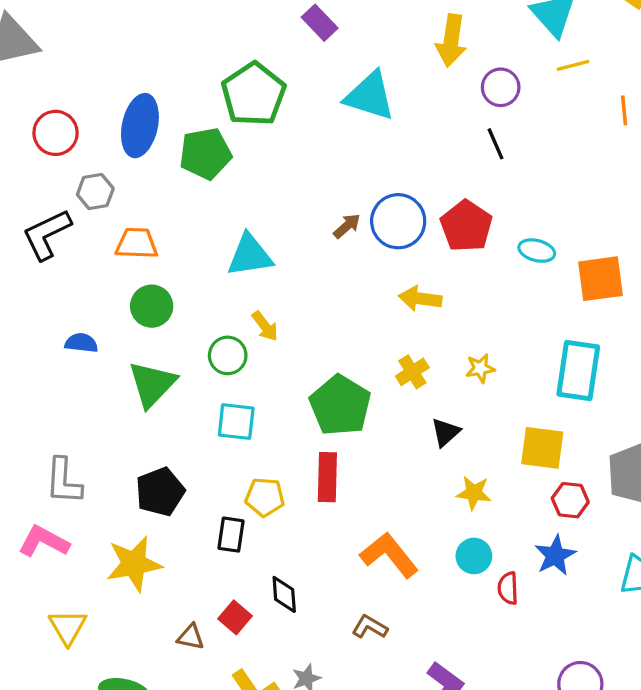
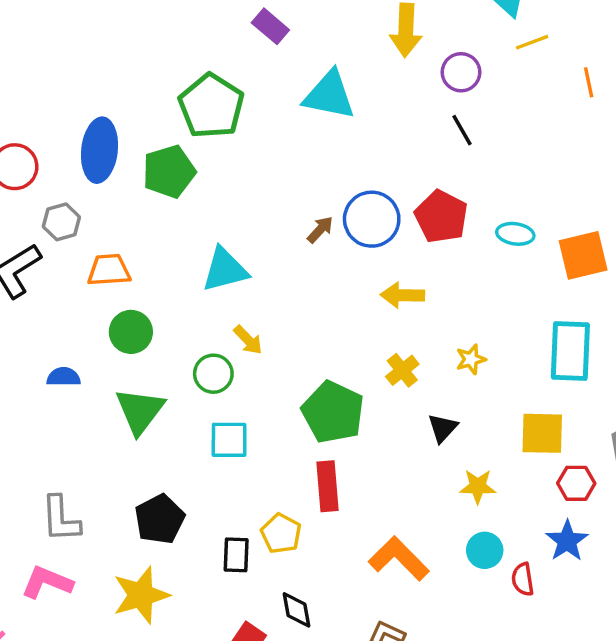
yellow pentagon: (265, 497) -> (281, 533), moved, turned 30

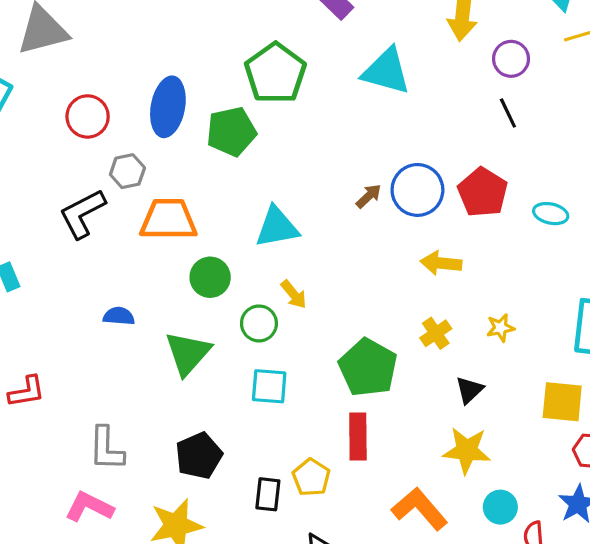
orange trapezoid: (109, 270) -> (168, 219), size x1.4
green circle: (131, 332) -> (210, 277), moved
yellow star: (478, 486) -> (467, 450), moved, size x1.4

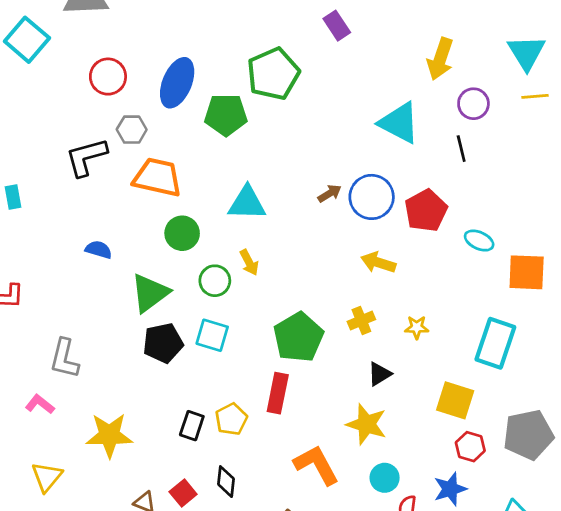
cyan triangle: (386, 71) -> (399, 123), moved
black pentagon: (199, 456) -> (163, 343), moved
pink L-shape: (89, 507) -> (40, 404), size x0.7

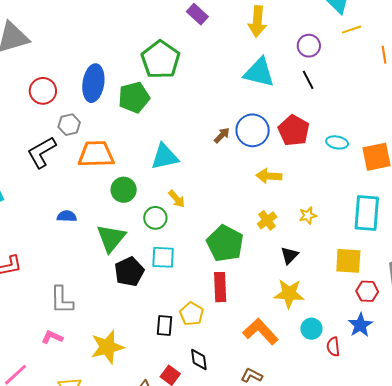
yellow arrow: (440, 59) -> (257, 21), moved

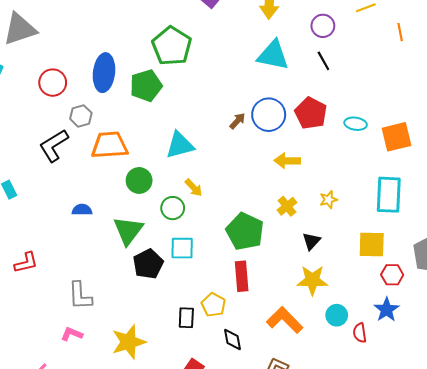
black diamond: (199, 359) -> (233, 339), moved

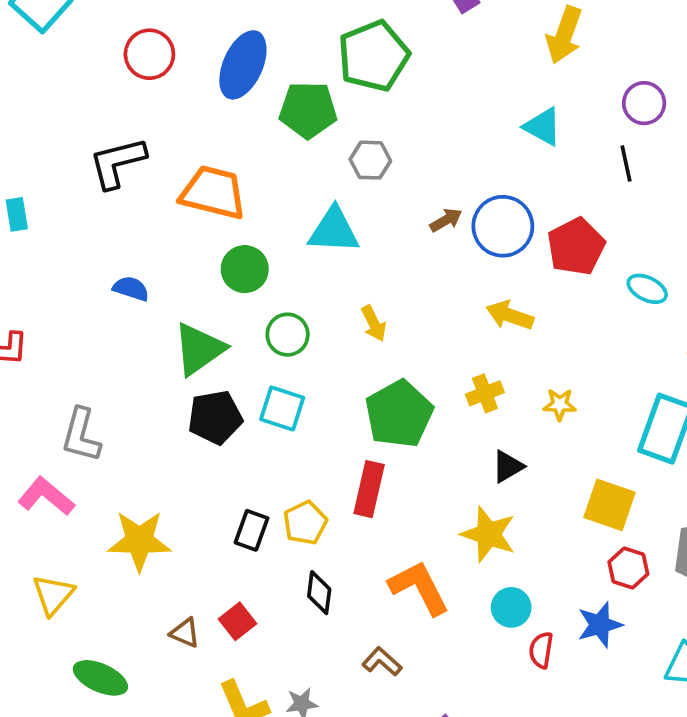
cyan triangle: (273, 55) -> (543, 127), size x0.7
gray hexagon: (81, 116) -> (370, 160), moved
yellow arrow: (194, 188) -> (374, 323), moved
pink L-shape: (72, 334) -> (46, 496), size x1.4

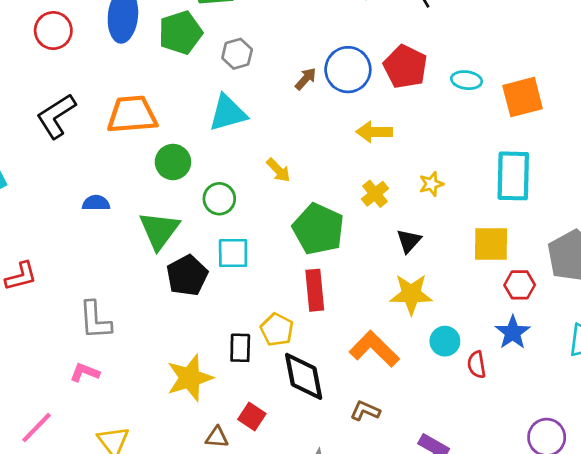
pink L-shape: (46, 496) -> (85, 372), size x0.7
yellow star: (139, 541) -> (190, 378), moved
black diamond: (319, 593) -> (304, 376), size x1.6

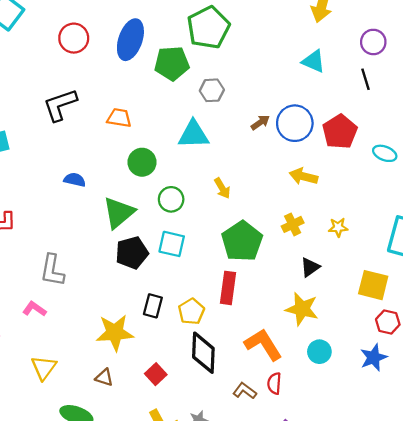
orange trapezoid: (132, 115) -> (119, 118), size x0.6
black rectangle: (240, 348) -> (153, 306), moved
red semicircle: (477, 365) -> (274, 383), moved
brown triangle: (217, 437) -> (104, 377), moved

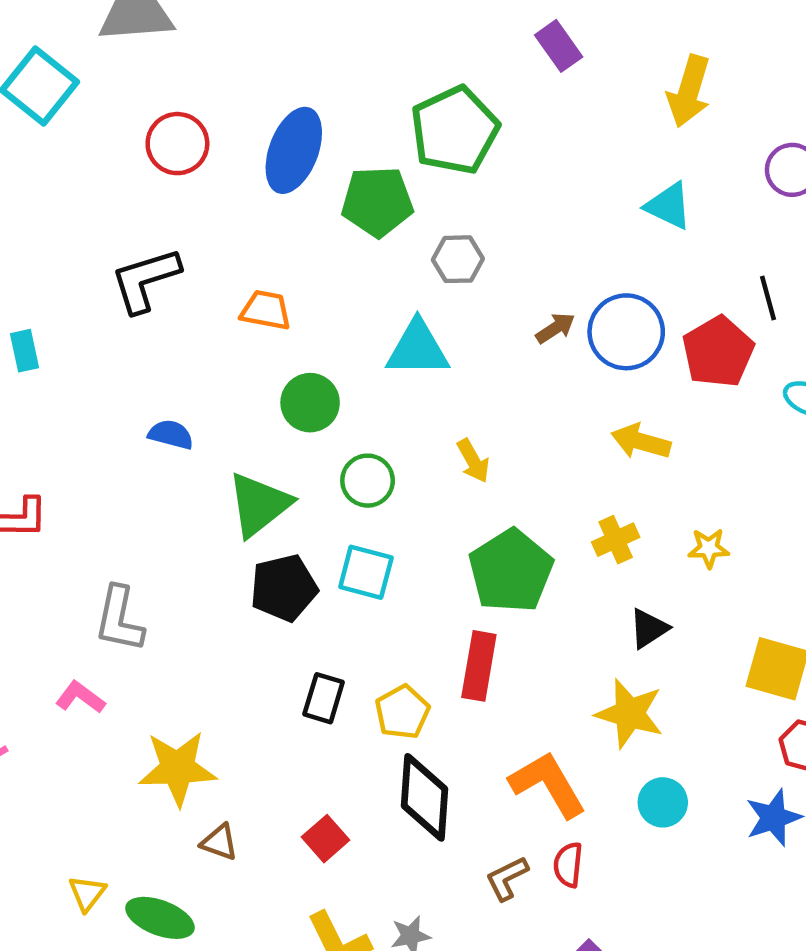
black line: (366, 79) -> (768, 298), moved
yellow star: (115, 333) -> (178, 768), moved
yellow triangle: (44, 368) -> (87, 893), moved, size x0.7
brown L-shape: (245, 391) -> (507, 878), turned -65

